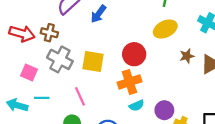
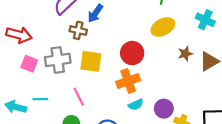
brown cross: (49, 33) -> (78, 30), moved
gray cross: (60, 59) -> (58, 60), turned -35
pink square: (29, 73) -> (29, 64), moved

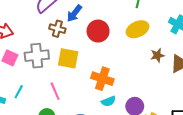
red circle: (132, 53) -> (98, 31), moved
orange cross: (128, 81) -> (102, 79), turned 35
cyan line: (40, 99) -> (19, 92), turned -64

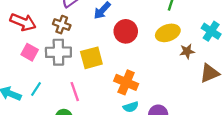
brown cross: (57, 29) -> (62, 25), moved
brown star: (157, 55) -> (187, 51), moved
yellow square: (68, 58) -> (91, 58), turned -30

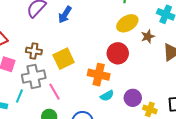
brown cross: (62, 25) -> (34, 51), moved
red circle: (126, 31) -> (118, 53), moved
gray cross: (58, 52) -> (34, 76), moved

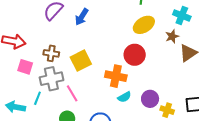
brown star: (148, 36) -> (172, 36), moved

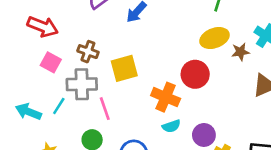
brown star: (172, 36) -> (240, 52), moved

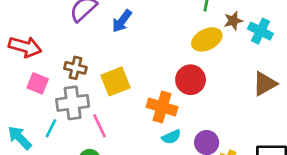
brown star: (240, 52) -> (233, 21), moved
cyan arrow: (28, 112) -> (20, 138), turned 30

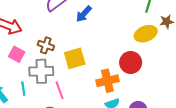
orange cross: (162, 107) -> (107, 81), turned -35
cyan line: (51, 128) -> (23, 89), turned -40

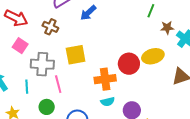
yellow ellipse: (146, 34) -> (153, 56), moved
brown cross: (46, 45) -> (50, 27), moved
cyan line: (23, 89) -> (27, 87), moved

